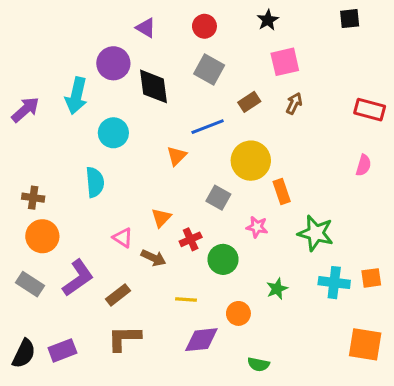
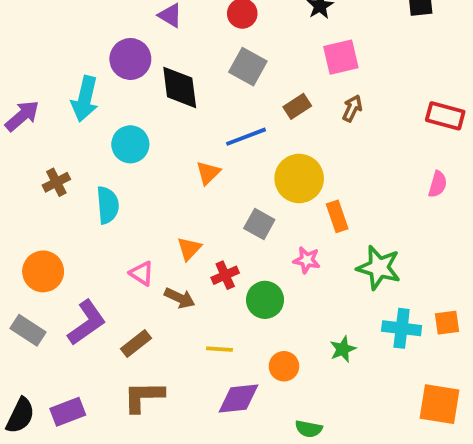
brown cross: (33, 198) -> (56, 182), moved, turned -35
green star: (277, 289) -> (343, 349), moved

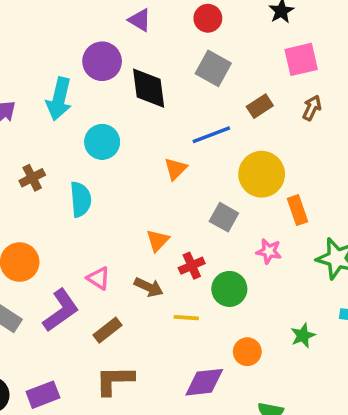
pink triangle: (142, 273) -> (98, 278), moved
yellow line: (219, 349) -> (186, 318), moved

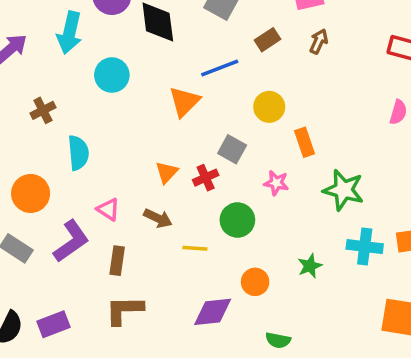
orange triangle: (176, 169) -> (184, 102), size x1.4
yellow circle: (262, 174) -> (269, 107), size x0.7
cyan semicircle: (81, 199) -> (78, 153), moved
red cross: (192, 266) -> (206, 178), moved
brown rectangle: (107, 330) -> (117, 261), turned -44

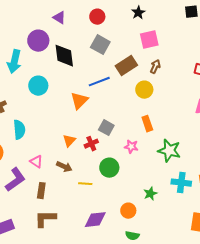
brown rectangle: (267, 40) -> (126, 66), size x1.5
yellow circle: (269, 107) -> (144, 90), moved
orange circle: (255, 282) -> (128, 211), moved

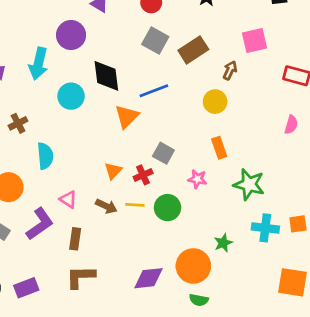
pink square: (149, 40) -> (254, 40), moved
black diamond: (64, 56) -> (106, 76), moved
brown rectangle: (126, 66) -> (193, 50), moved
yellow line: (85, 184) -> (135, 205), moved
orange circle: (128, 211) -> (193, 266), size x1.6

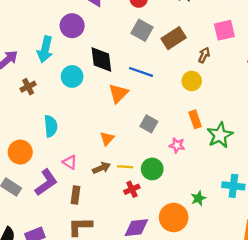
blue line: (154, 91) -> (141, 72), turned 40
brown cross: (18, 123) -> (28, 87), moved
red cross: (143, 175) -> (132, 189), moved
green star: (249, 184) -> (220, 135), moved, turned 30
brown arrow: (106, 206) -> (101, 168), turned -48

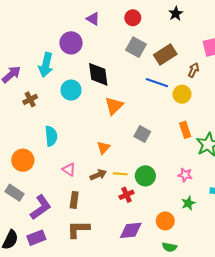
blue line: (141, 72) -> (157, 83), moved
pink star: (177, 145) -> (185, 175), moved
purple L-shape: (46, 183) -> (41, 207), moved
orange circle: (174, 217) -> (165, 221), size x0.7

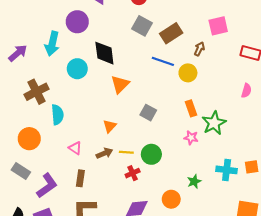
brown cross: (30, 99) -> (37, 92), moved, size x1.6
pink star: (185, 175) -> (191, 138), moved

